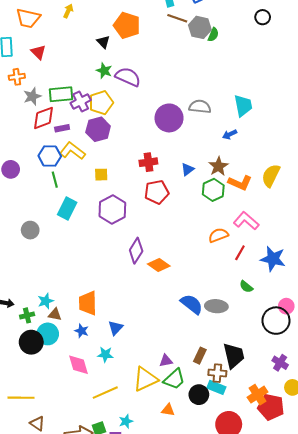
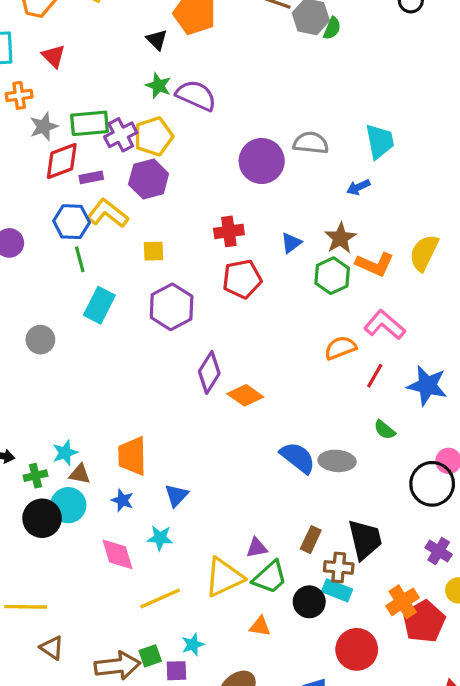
red pentagon: (271, 407) -> (424, 622), turned 30

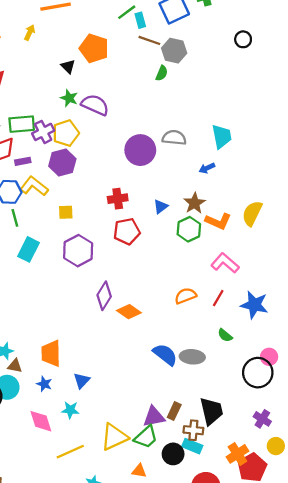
green semicircle: (332, 28) -> (162, 73), moved
orange semicircle: (340, 348) -> (185, 296), moved
purple triangle: (257, 548) -> (154, 417), moved, size x1.5

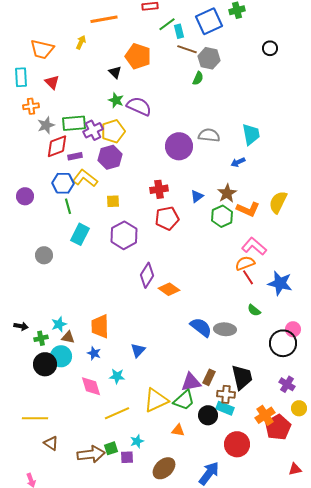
orange semicircle: (185, 296) -> (245, 263), moved
red line: (218, 298) -> (248, 277), turned -63
blue triangle: (82, 381) -> (138, 350), moved

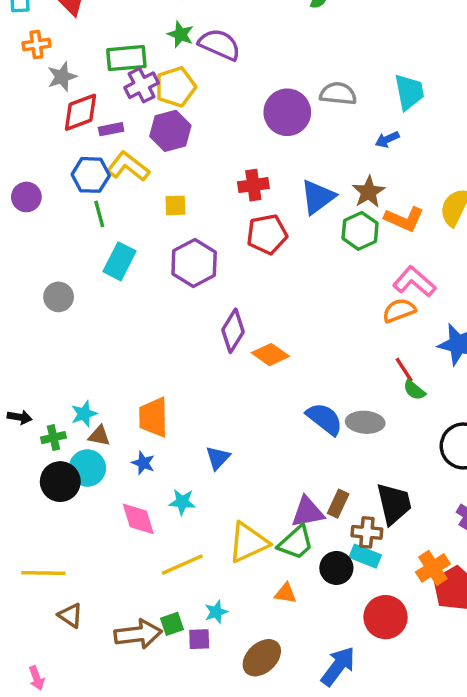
green rectangle: (74, 123) -> (126, 58), moved
blue triangle: (197, 196) -> (318, 197), size x1.6
red line: (248, 277) -> (404, 370), moved

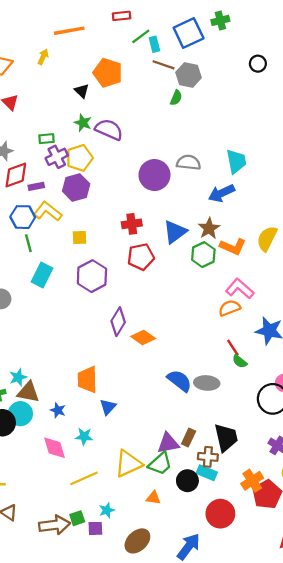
green rectangle: (126, 58) -> (47, 139), size x0.6
blue arrow: (387, 139) -> (222, 193), size x1.6
orange trapezoid: (153, 417) -> (87, 380), moved
brown triangle: (99, 436) -> (28, 392), size x1.5

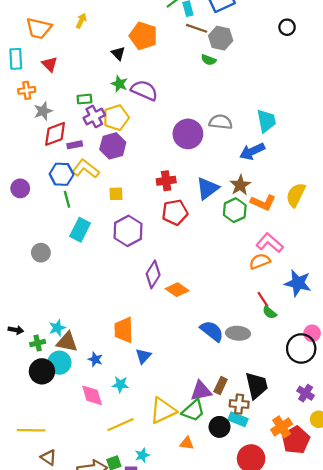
green semicircle: (176, 98) -> (209, 60), turned 88

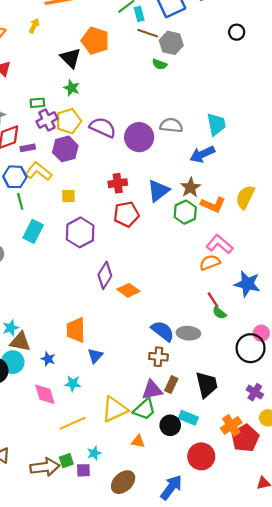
black triangle: (118, 53) -> (71, 58), size x1.5
purple semicircle: (144, 90) -> (103, 127), moved
brown cross: (239, 404) -> (158, 357), moved

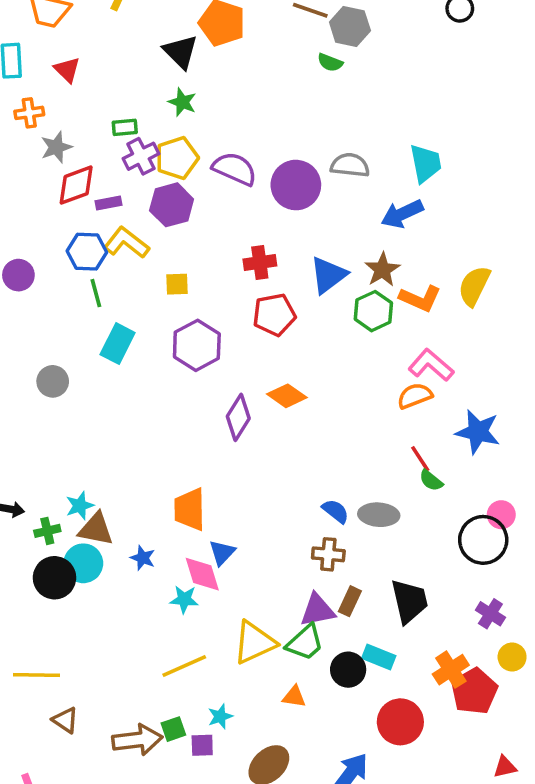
orange diamond: (128, 290) -> (287, 396), moved
blue semicircle: (163, 331) -> (336, 511), size x0.7
pink diamond: (45, 394) -> (202, 574), moved

